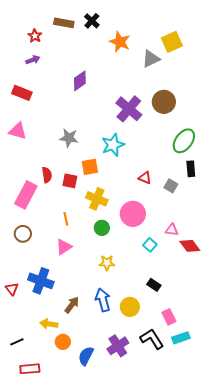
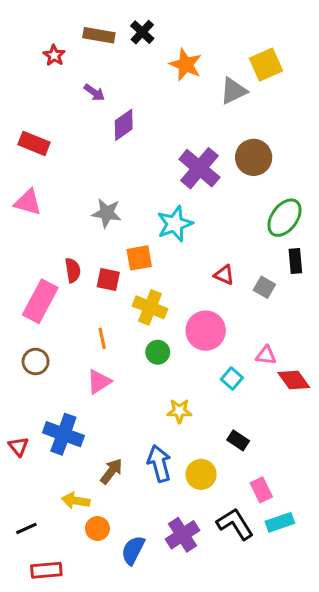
purple arrow: (33, 60) -> (94, 92), moved, turned 56
yellow star: (107, 263) -> (179, 411), moved

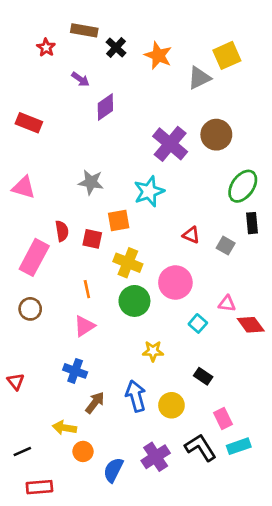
black cross: (142, 32) -> (116, 48), moved
pink triangle: (28, 202) -> (24, 187), moved
green circle: (158, 352) -> (134, 301), size x1.5
blue cross: (63, 434) -> (75, 371), moved, size x0.7

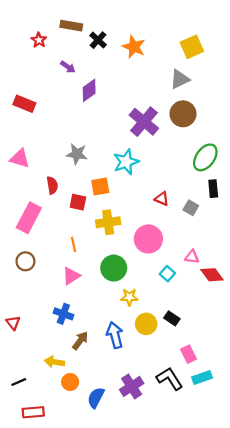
gray triangle: (199, 78) -> (180, 79), moved
red semicircle: (62, 231) -> (52, 185), moved
yellow cross: (128, 263) -> (108, 222), turned -30
green circle: (134, 301) -> (114, 268), moved
yellow circle: (171, 405) -> (146, 324), moved

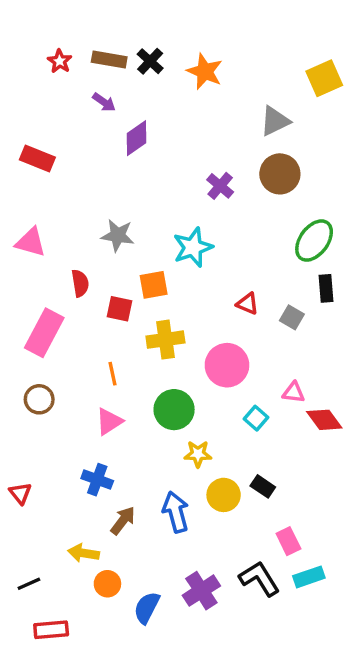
brown rectangle: (71, 26) -> (109, 60), moved
yellow square: (192, 47) -> (324, 78), moved
purple cross: (144, 122) -> (220, 186), size x0.6

